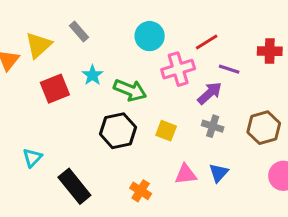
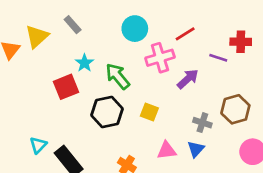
purple line: (229, 69) -> (218, 58), moved
red square: (55, 89) -> (66, 87), moved
green arrow: (130, 90) -> (118, 76), turned -152
gray cross: (213, 126) -> (202, 123), moved
cyan triangle: (32, 158) -> (38, 145), moved

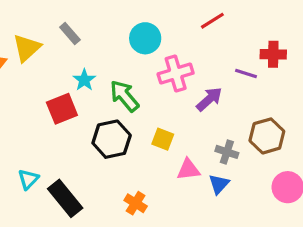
red line: (185, 34) -> (212, 21), moved
pink triangle: (167, 150) -> (188, 170), moved

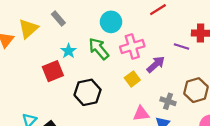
green arrow: (124, 96) -> (99, 49), moved
yellow square: (163, 139) -> (132, 79), moved, turned 32

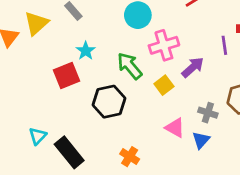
purple line: (181, 46) -> (224, 45), turned 64
green arrow: (99, 49) -> (130, 66), moved
pink triangle: (141, 114) -> (175, 128), turned 36

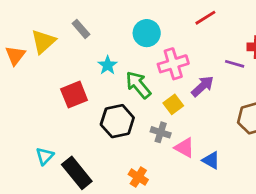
purple line: (224, 45) -> (235, 64), turned -66
cyan star: (86, 51) -> (108, 65), moved
gray cross: (208, 113) -> (161, 132), moved
blue triangle: (201, 140) -> (211, 160), turned -42

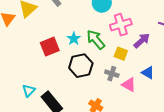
cyan star: (108, 65) -> (74, 39), moved
yellow square: (173, 104) -> (121, 54), turned -32
blue triangle: (211, 160) -> (148, 73), moved

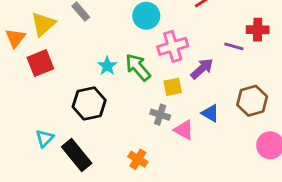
red square: (50, 47) -> (40, 63), moved
yellow square: (121, 54) -> (173, 87), turned -32
black hexagon: (81, 66) -> (89, 103), moved

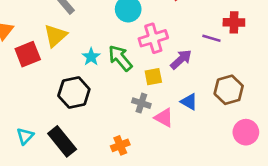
yellow triangle: (43, 24) -> (55, 36), moved
cyan triangle: (45, 138) -> (25, 136), moved
orange cross: (138, 159) -> (120, 145), turned 36

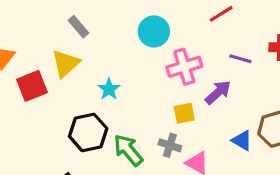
purple line: (211, 38) -> (240, 59), moved
green arrow: (120, 58) -> (128, 150), moved
blue triangle: (189, 102) -> (242, 140), moved

